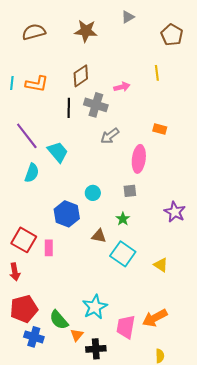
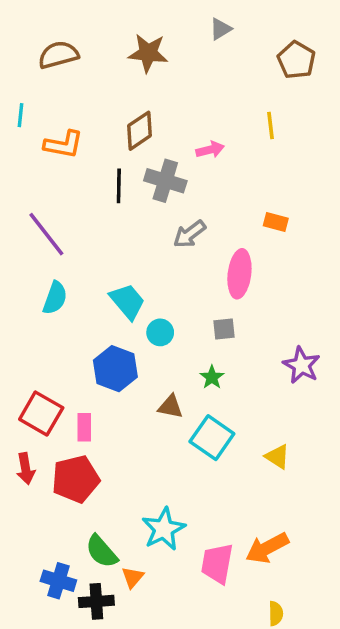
cyan line: (12, 83) -> (21, 115), moved
cyan trapezoid: (58, 152) -> (127, 301), moved
red pentagon: (24, 309) -> (76, 479), moved
black cross: (96, 349) -> (96, 601), moved

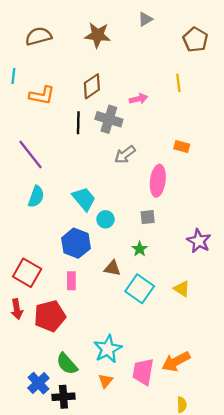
pink rectangle: (84, 427) -> (71, 281), moved
yellow triangle: (277, 457) -> (182, 289), moved
orange triangle: (133, 577) -> (106, 381), moved
blue cross: (58, 581) -> (38, 383), turned 30

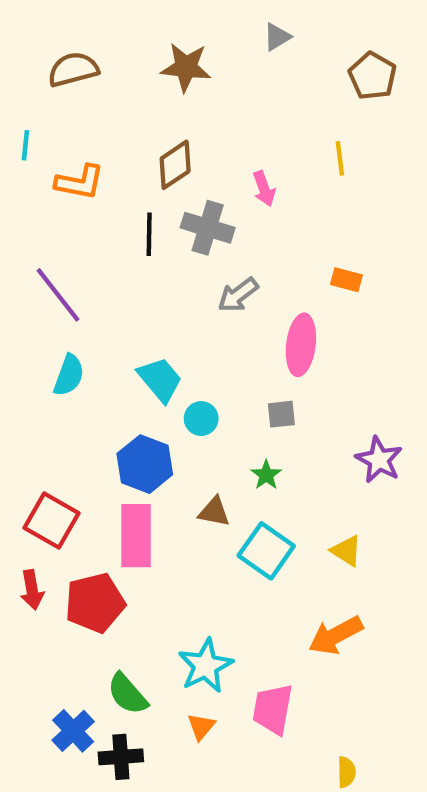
pink arrow: (138, 99) -> (264, 189), turned 84
pink rectangle: (71, 281) -> (136, 536), size x1.8
orange arrow: (176, 361) -> (336, 635), moved

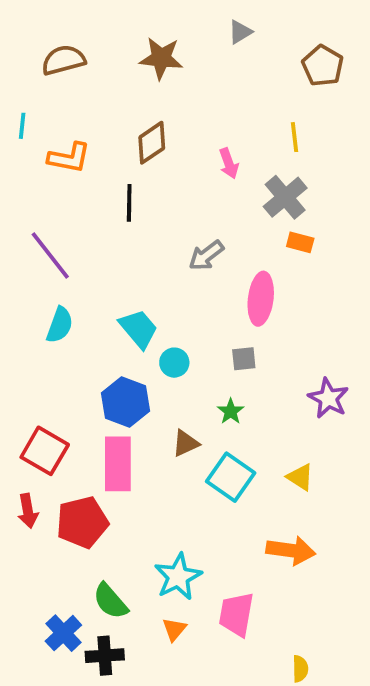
gray cross: (208, 228) -> (285, 197), moved, turned 33
brown triangle: (214, 512) -> (186, 443), turned -36
orange arrow: (336, 635) -> (291, 550), turned -144

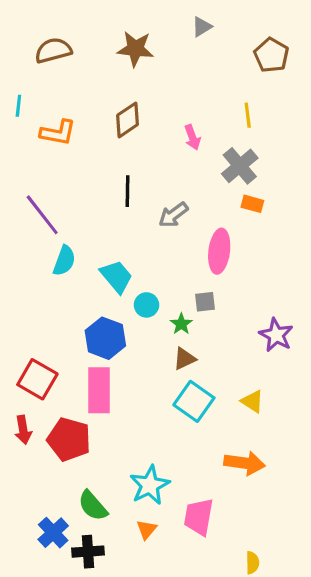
black line: (129, 203) -> (128, 191), moved
cyan semicircle: (60, 325) -> (64, 261), moved
green star: (231, 411) -> (181, 324), moved
brown triangle: (186, 443) -> (184, 359), moved
red pentagon: (82, 522) -> (69, 439), turned 30

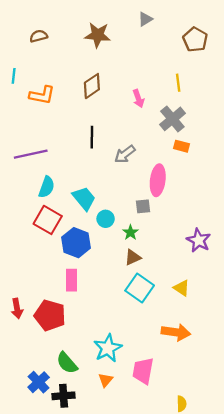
brown semicircle: (53, 50) -> (39, 36), size x0.7
purple line: (42, 215) -> (31, 154), turned -64
gray square: (205, 302) -> (143, 206), moved
red square: (37, 379) -> (48, 220), moved
pink rectangle: (99, 390) -> (71, 280), size x0.7

